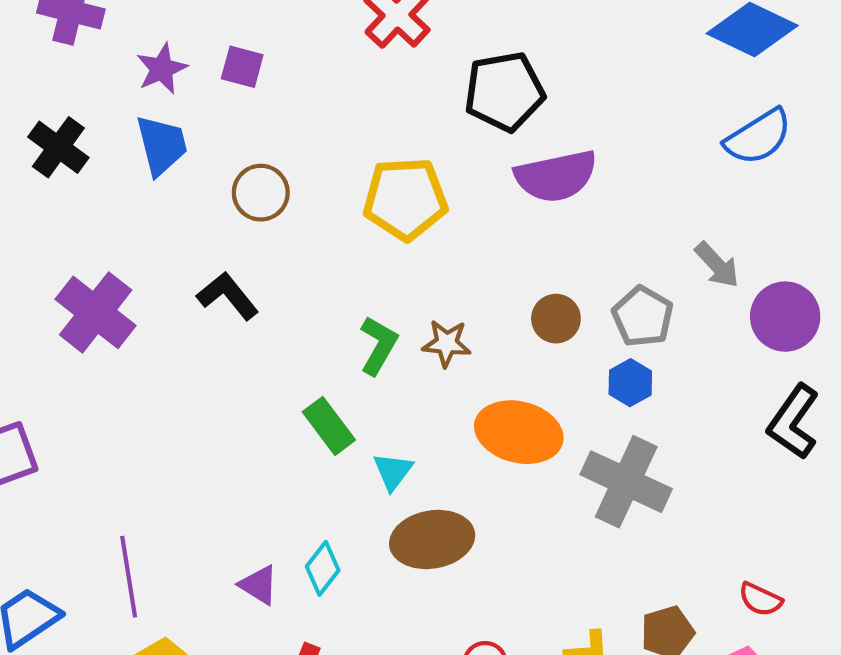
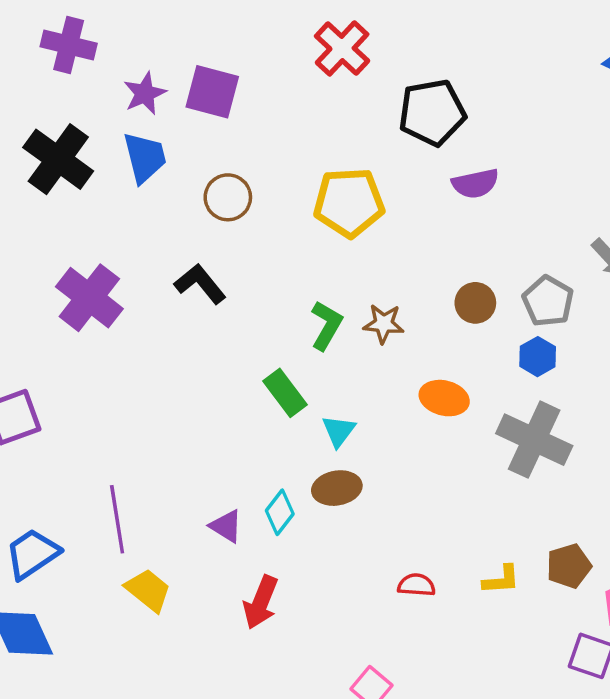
purple square: (242, 67) -> (212, 92), size x1.5
black cross: (58, 147) -> (58, 159), size x1.4
purple semicircle: (556, 176) -> (475, 183), size x0.7
orange ellipse: (519, 432) -> (444, 398), size x0.7
brown ellipse: (432, 539) -> (337, 488), moved, size x0.7

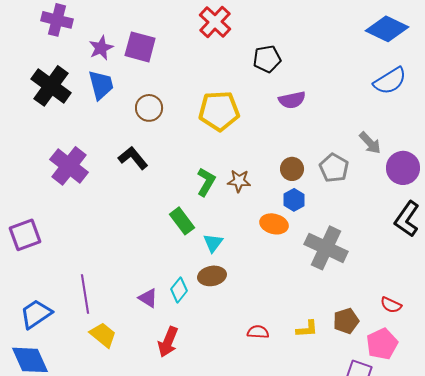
black pentagon: (432, 112) -> (267, 59), size x0.7
blue hexagon: (538, 357) -> (294, 200), moved

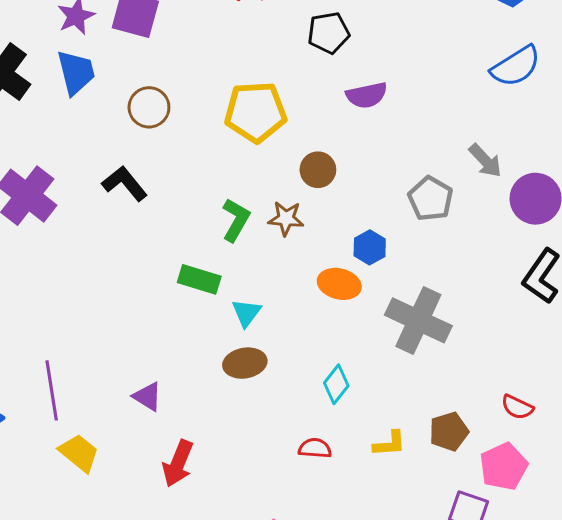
brown circle: (292, 169) -> (318, 170), moved
green rectangle: (182, 221) -> (199, 279), turned -36
cyan diamond: (179, 290) -> (336, 384), moved

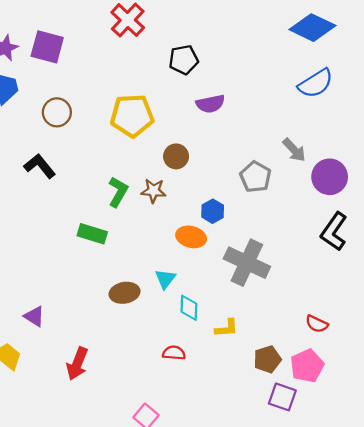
cyan triangle: (246, 313) -> (165, 279), moved
cyan diamond: (336, 384) -> (189, 308), turned -36
purple triangle: (147, 397) -> (34, 316), moved
brown pentagon: (449, 432) -> (267, 359), moved
yellow L-shape: (389, 444) -> (227, 328), moved

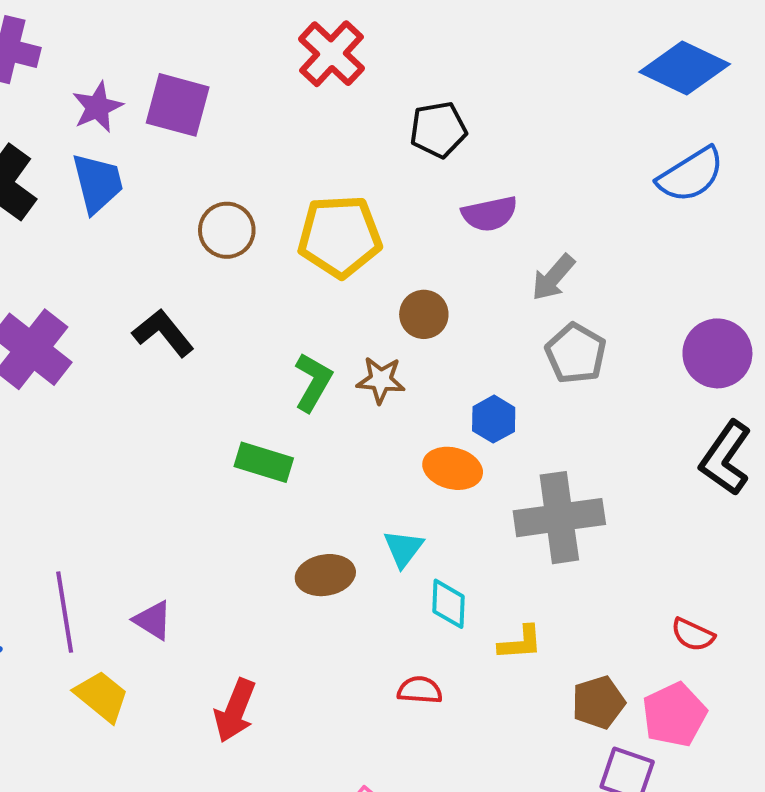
brown circle: (57, 112) -> (227, 230), moved
gray arrow: (294, 150) -> (553, 277), moved, turned 84
gray cross: (247, 263) -> (559, 518), turned -33

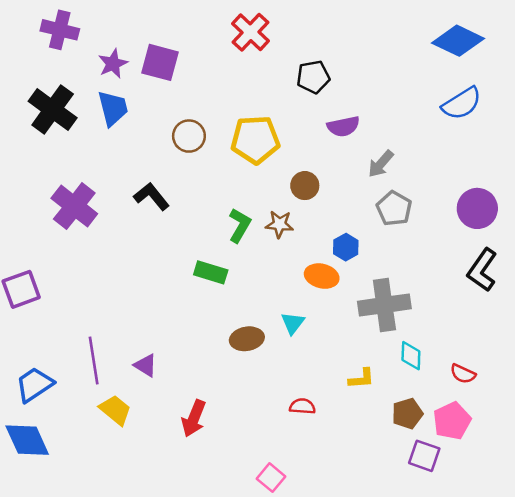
cyan diamond: (448, 604) -> (411, 356), moved

